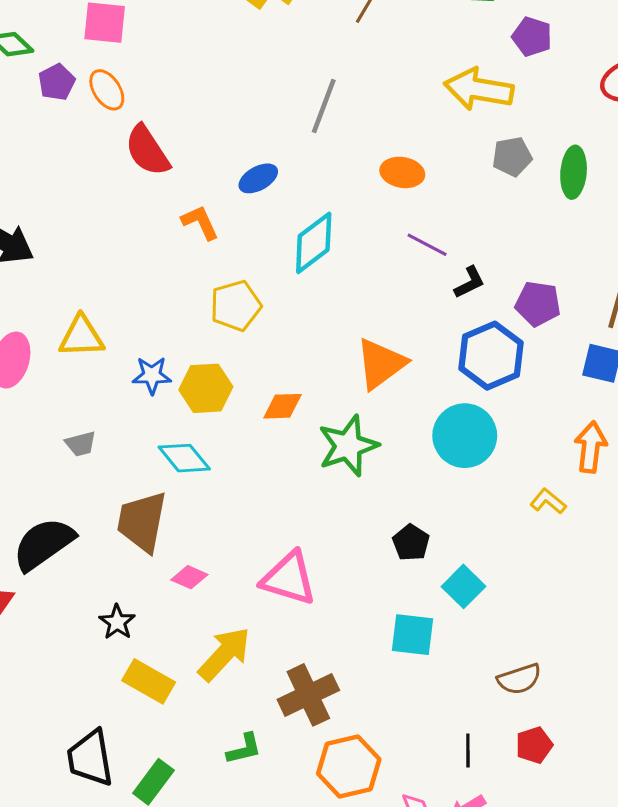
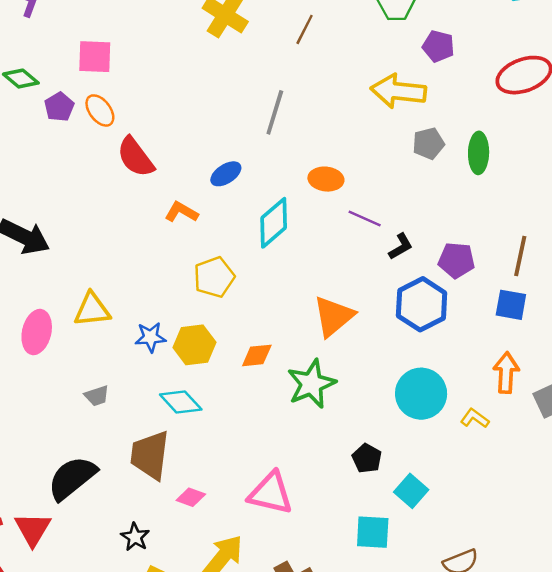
orange ellipse: (402, 172) -> (326, 179), moved
orange L-shape: (200, 222) -> (181, 212), turned -32
cyan circle: (465, 436) -> (421, 394), moved

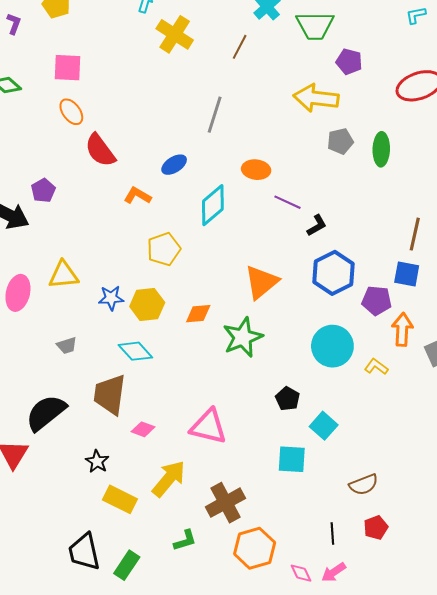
purple pentagon: (59, 107) -> (43, 190), moved
purple pentagon: (457, 260) -> (377, 301), moved

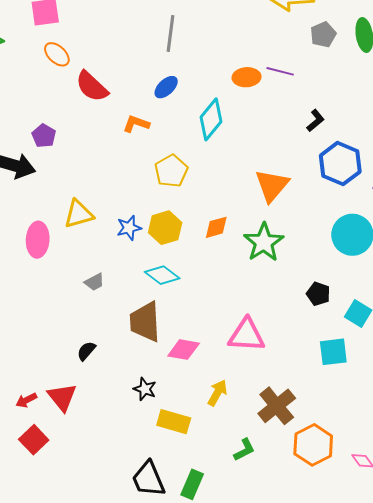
gray line: (215, 115) -> (171, 34), moved
purple line: (287, 202) -> (280, 71), moved
black semicircle: (46, 413) -> (86, 351), size x0.5
pink diamond: (143, 429) -> (184, 350), size x1.4
yellow arrow: (169, 479) -> (217, 393), size x0.7

